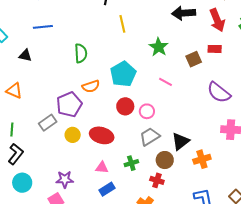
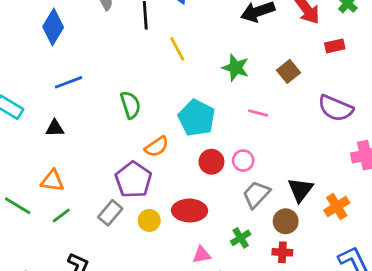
red rectangle: (215, 49) -> (335, 46), moved
green line: (12, 130) -> (61, 215), moved, turned 64

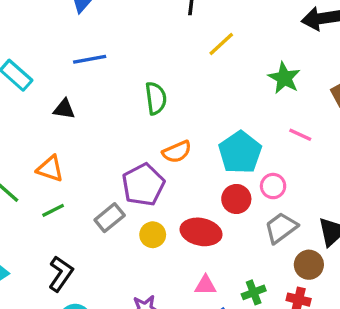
yellow line: (177, 49) -> (221, 44), turned 65
cyan pentagon: (197, 118) -> (240, 152), moved
red circle: (211, 162) -> (236, 199), moved
green cross: (241, 238) -> (254, 292), moved

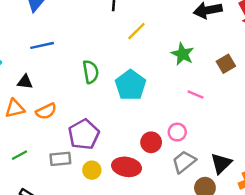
orange semicircle: (177, 152) -> (46, 111), moved
cyan pentagon: (240, 152) -> (131, 85), moved
orange triangle: (50, 169) -> (15, 108), moved, turned -30
gray rectangle: (110, 218) -> (60, 159), turned 36

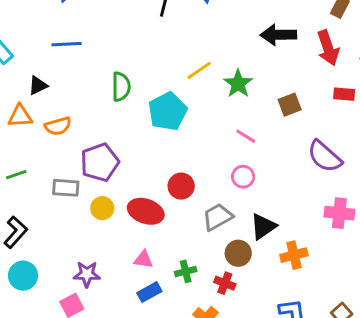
yellow line: (136, 31) -> (199, 70), moved
black triangle: (25, 82) -> (38, 85), turned -42
pink circle: (177, 132) -> (243, 177), moved

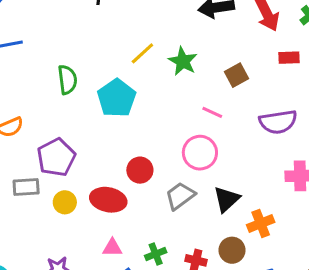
pink line: (246, 136) -> (212, 112), moved
purple semicircle: (325, 156) -> (278, 122), turned -42
pink circle: (243, 177) -> (200, 153), size x1.5
brown circle: (238, 253) -> (232, 250), moved

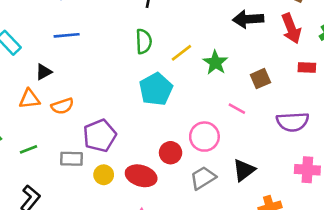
green semicircle: (67, 80) -> (144, 41), moved
pink circle: (200, 153) -> (204, 137), moved
black triangle: (226, 199) -> (244, 170), moved

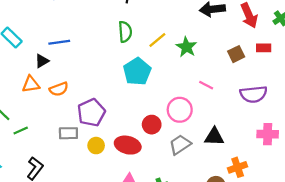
blue line: (67, 35) -> (59, 42), moved
brown square: (260, 79) -> (236, 54), moved
green line: (28, 149) -> (21, 131), moved
black triangle: (244, 170) -> (214, 137), turned 42

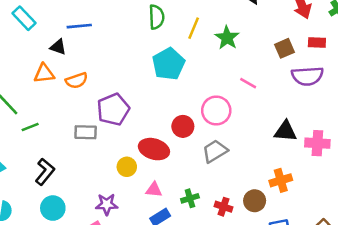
yellow line: (157, 40) -> (194, 28), turned -30
black triangle: (42, 61) -> (58, 47), turned 48
purple semicircle: (253, 94) -> (307, 76), moved
black triangle: (214, 137) -> (285, 131), moved
yellow circle: (96, 146) -> (127, 167), moved

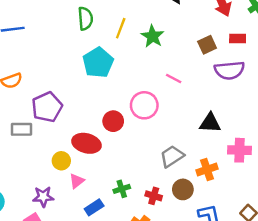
pink cross: (317, 143) -> (240, 150), moved
gray trapezoid: (215, 151) -> (172, 156), moved
pink triangle: (154, 190) -> (77, 181), moved, turned -42

